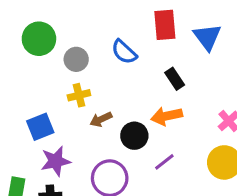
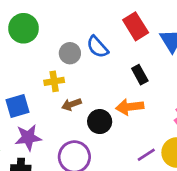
red rectangle: (165, 25) -> (136, 26), turned -32
gray circle: (76, 59) -> (70, 53), moved
purple line: (164, 162) -> (146, 155), moved

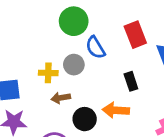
green circle: (24, 28) -> (74, 21), moved
gray circle: (70, 53) -> (74, 65), moved

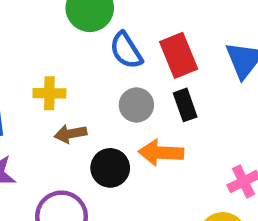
red rectangle: (135, 35) -> (179, 55), moved
gray circle: (74, 65) -> (136, 105), moved

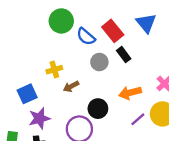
orange arrow: (161, 153) -> (130, 93), moved
black circle: (110, 168) -> (98, 109), moved

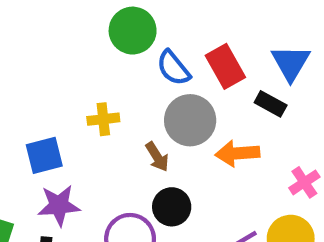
black rectangle: (124, 55) -> (271, 104), moved, turned -35
gray circle: (99, 62) -> (190, 120), size x1.5
brown arrow: (71, 86) -> (157, 157), moved, turned -105
orange arrow: (130, 93) -> (237, 153), moved

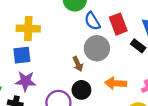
yellow cross: (103, 119) -> (28, 29), moved, size x1.5
orange arrow: (237, 153) -> (116, 83), moved

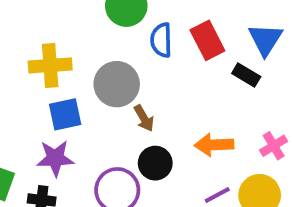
blue semicircle: (92, 21) -> (161, 40), turned 36
gray circle: (97, 48) -> (117, 84), moved
blue square: (22, 55) -> (65, 114), moved

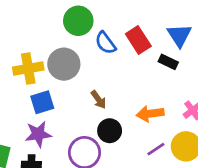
blue semicircle: (161, 40) -> (105, 43), turned -30
gray circle: (117, 84) -> (64, 64), moved

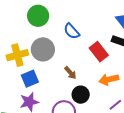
green circle: (78, 21) -> (38, 16), moved
red rectangle: (138, 40) -> (99, 52), moved

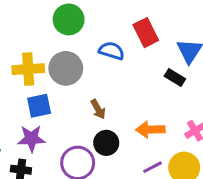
blue semicircle: (72, 31) -> (112, 51), turned 138
red rectangle: (99, 52) -> (146, 33), moved

